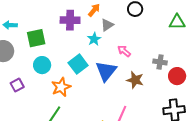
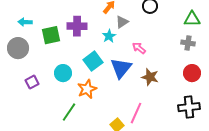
purple cross: (70, 20) -> (77, 26), moved
gray cross: (160, 62) -> (188, 43), moved
cyan circle: (42, 65) -> (63, 73), moved
orange star: (61, 87) -> (87, 89), moved

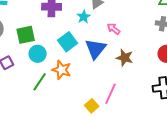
green square: (51, 35) -> (26, 35), moved
orange star: (87, 89) -> (62, 70), turned -30
green line: (69, 112) -> (40, 82), moved

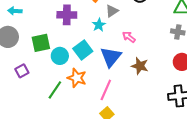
cyan circle: (38, 54) -> (60, 56), moved
pink line: (111, 94) -> (106, 90), moved

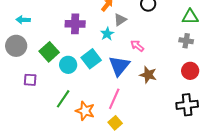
green square: (41, 43) -> (49, 52), turned -30
purple square: (22, 71) -> (30, 80), turned 32
orange star: (77, 78) -> (85, 111), moved

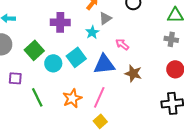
blue triangle: (119, 66) -> (104, 64), turned 45
green line: (63, 99) -> (37, 97), moved, turned -60
orange star: (85, 111) -> (72, 98), moved, turned 30

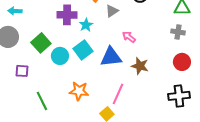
cyan star: (92, 32) -> (86, 25), moved
green line: (37, 97) -> (42, 101), moved
pink line: (99, 97) -> (118, 94), moved
orange star: (72, 98) -> (79, 91), turned 30

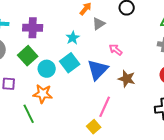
purple cross: (67, 15) -> (33, 28), moved
blue triangle: (111, 57) -> (98, 70), turned -40
orange star: (79, 91) -> (43, 94), moved

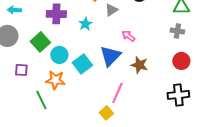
purple cross: (33, 28) -> (56, 14), moved
cyan square: (70, 63) -> (82, 64), moved

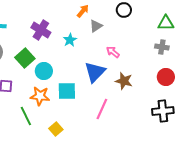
purple cross: (56, 14) -> (41, 30), turned 30
cyan square: (82, 64) -> (67, 91), moved, turned 36
yellow square: (106, 113) -> (56, 129), moved

